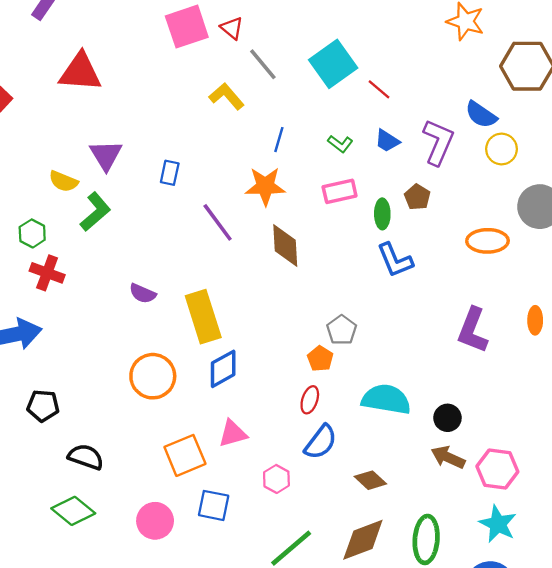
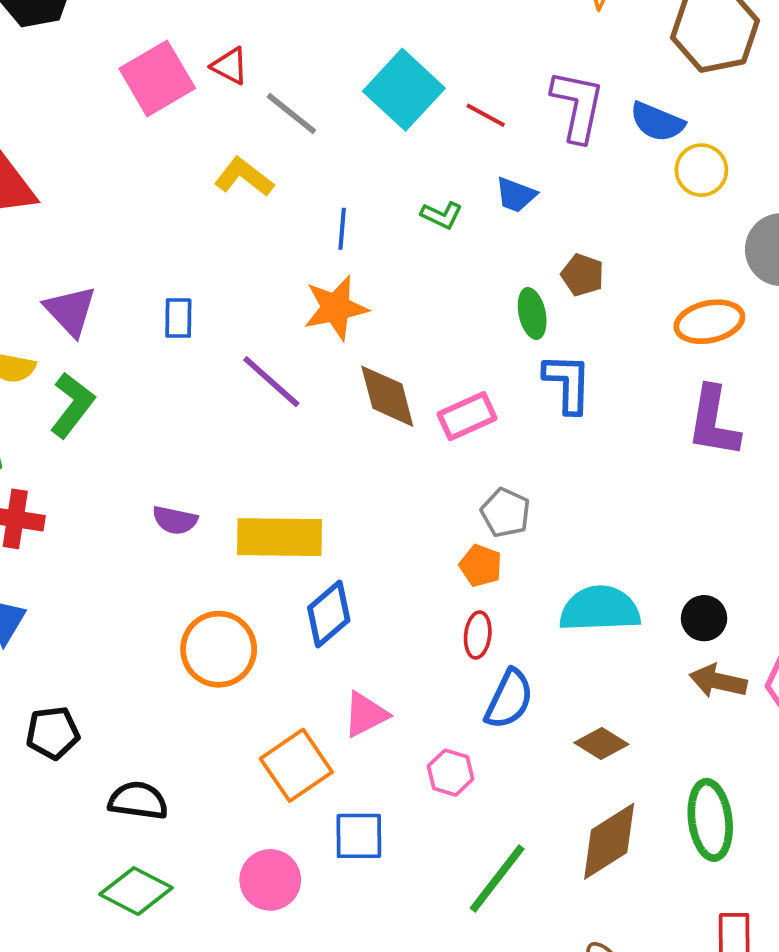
purple L-shape: (438, 142) -> (578, 106), moved
pink rectangle: (340, 191) -> (467, 416), moved
blue L-shape: (395, 260) -> (568, 383), turned -144
yellow rectangle: (203, 317) -> (280, 537), turned -60
purple L-shape: (473, 330) -> (713, 422), moved

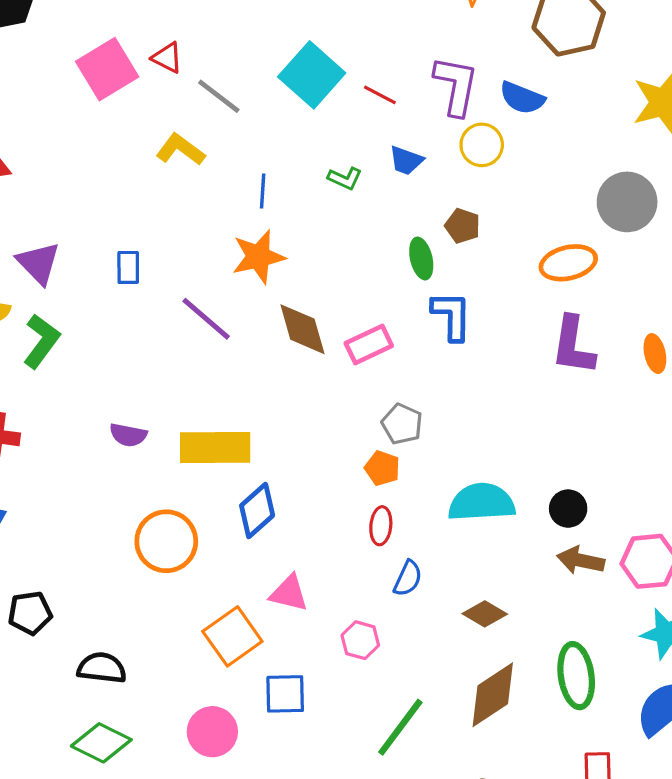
yellow circle: (701, 170) -> (482, 145), moved
blue semicircle: (509, 699) -> (408, 578), size x0.7
pink triangle: (365, 714) -> (289, 593), turned 42

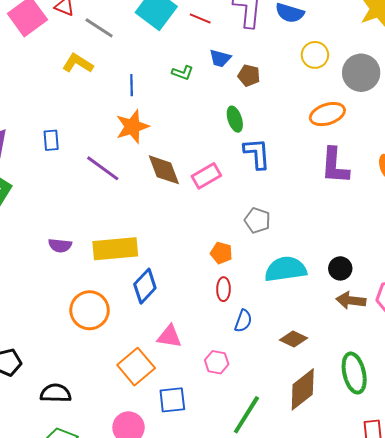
yellow circle: (482, 145) -> (315, 55), moved
brown pentagon: (462, 226) -> (249, 76), moved
gray pentagon: (402, 424) -> (257, 220), moved

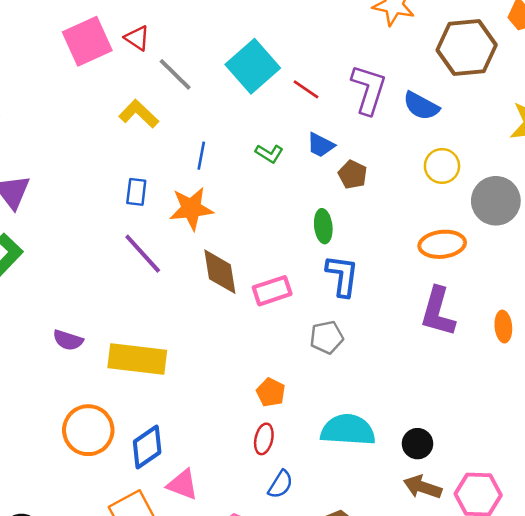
blue rectangle: (51, 140) -> (136, 192), moved
gray pentagon: (257, 220) -> (327, 337), moved, turned 30
blue diamond: (145, 286) -> (147, 447), moved

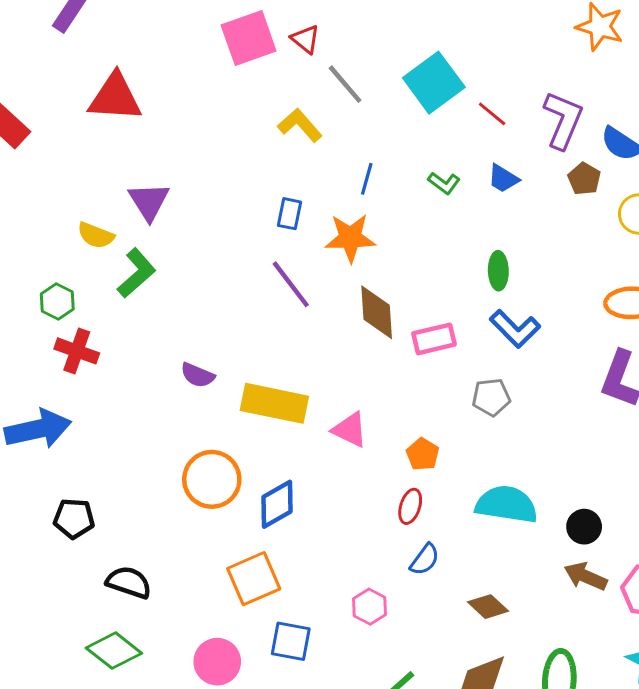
brown pentagon: (353, 175) -> (584, 179), moved
blue L-shape: (342, 276) -> (515, 329), turned 123
pink triangle: (183, 485) -> (350, 430), moved

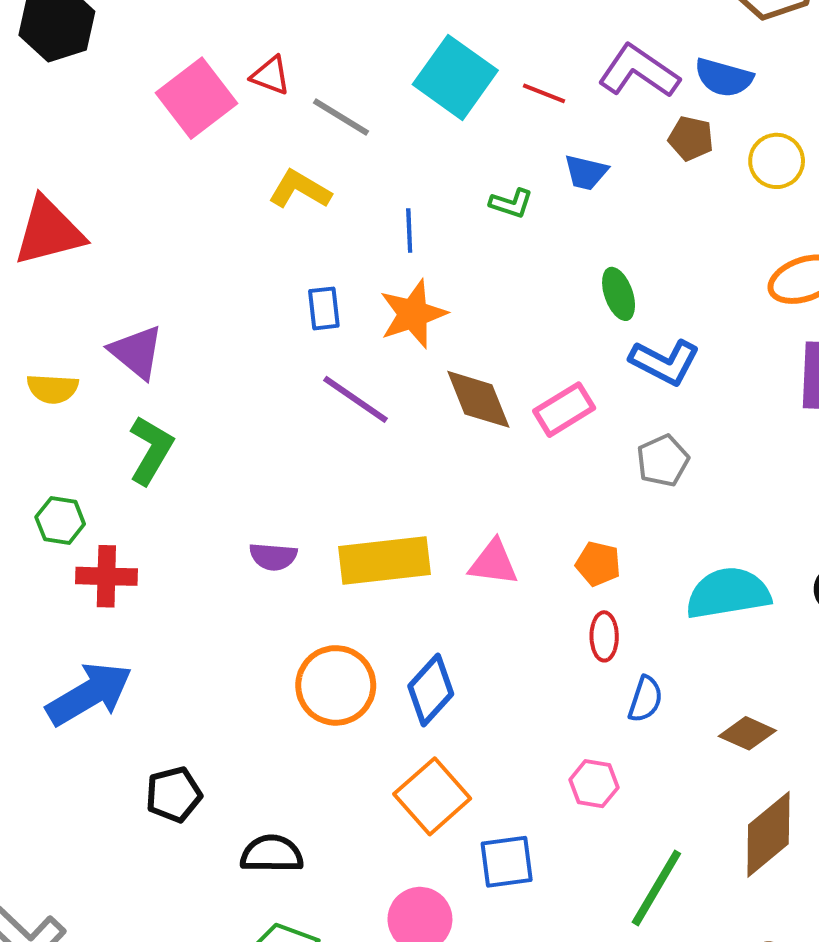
purple L-shape: (563, 120) -> (639, 71), turned -60
yellow semicircle: (96, 235) -> (53, 389), moved

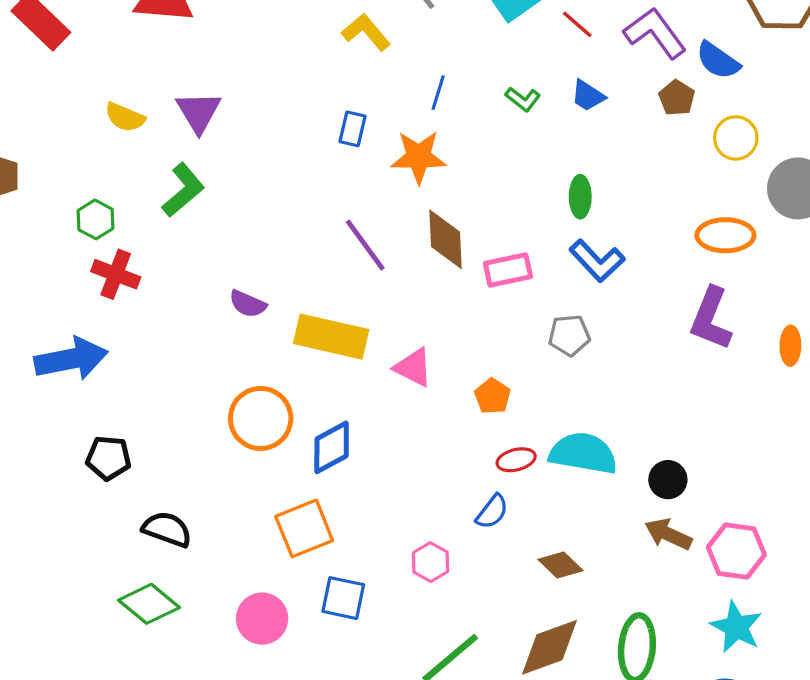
purple line: (355, 399) -> (365, 245), moved
red ellipse: (604, 636) -> (516, 460), moved, turned 57

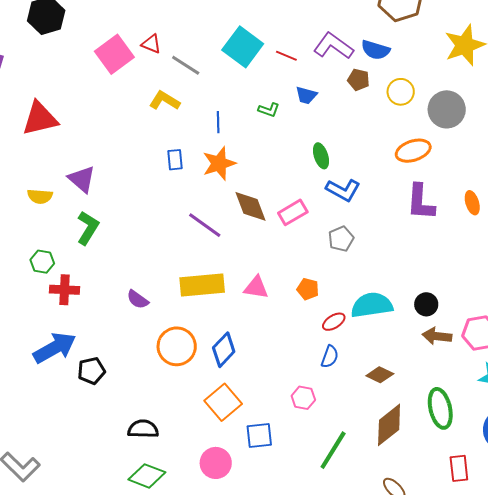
purple semicircle: (248, 304) -> (138, 299), moved, turned 30
black pentagon: (108, 458) -> (91, 371), moved

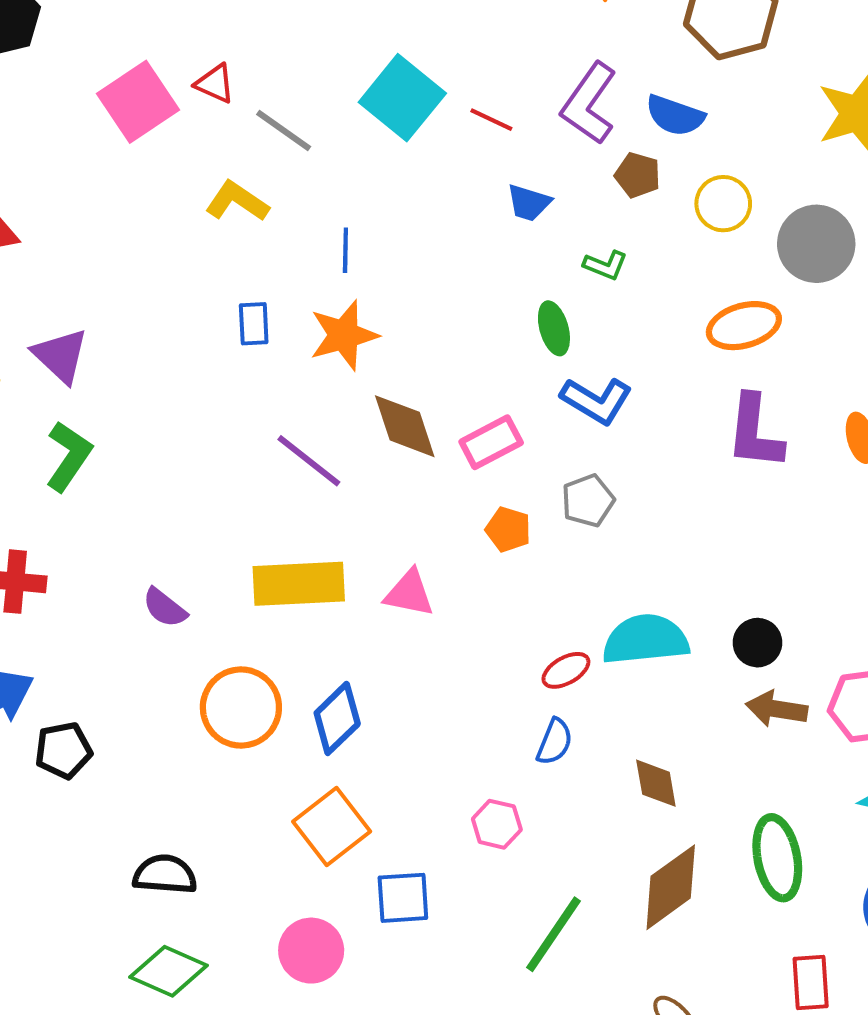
purple L-shape: (333, 46) -> (589, 104), turned -93
green L-shape: (269, 110) -> (605, 265), moved
orange pentagon: (308, 289) -> (508, 529), moved
brown diamond: (380, 375) -> (656, 783), turned 52

